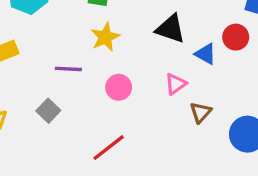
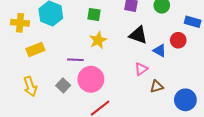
pink circle: (119, 87) -> (91, 79), moved, size x1.6
brown triangle: (201, 112) -> (157, 86), turned 32

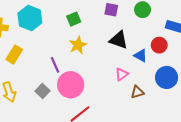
green square: (94, 15) -> (74, 19), turned -32
yellow rectangle: (35, 49) -> (14, 55), turned -36
purple line: (75, 60) -> (55, 65), turned 63
blue circle: (185, 100) -> (167, 77), moved

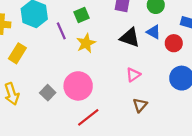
blue triangle: (140, 56) -> (154, 32), moved
purple line: (55, 65) -> (61, 31), moved
brown triangle: (137, 92) -> (140, 105), moved, turned -32

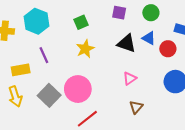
purple line: (61, 31) -> (44, 55), moved
yellow rectangle: (17, 53) -> (21, 70), moved, turned 48
gray square: (48, 93) -> (49, 95), size x1.5

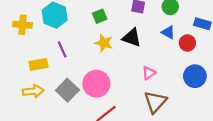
black triangle: (127, 43) -> (132, 38), moved
yellow star: (85, 49) -> (104, 43), turned -30
yellow arrow: (15, 96) -> (33, 91), turned -78
brown triangle: (136, 107) -> (155, 102), size x1.6

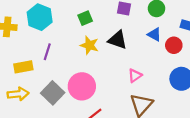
purple line: (62, 49) -> (47, 52), turned 42

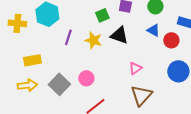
green square: (85, 18) -> (102, 15), moved
purple line: (47, 52) -> (68, 37), moved
pink circle: (82, 86) -> (86, 78), size x0.6

